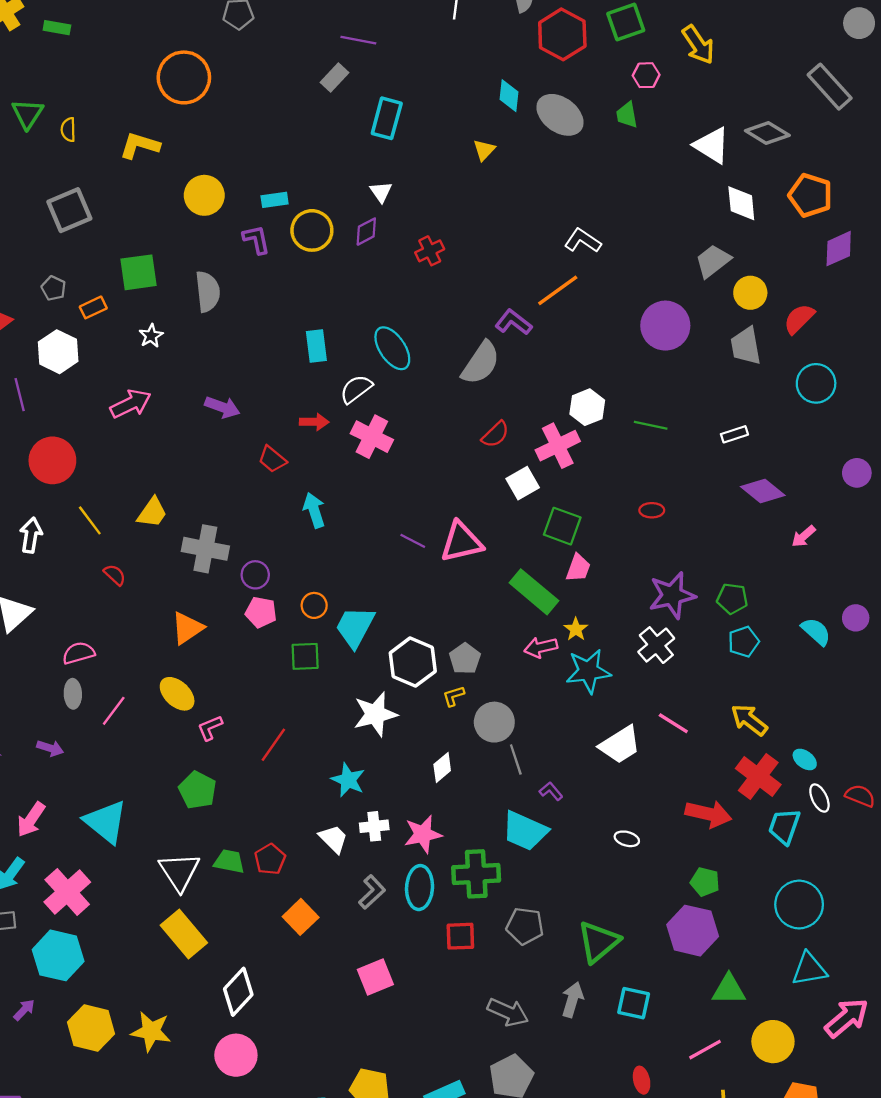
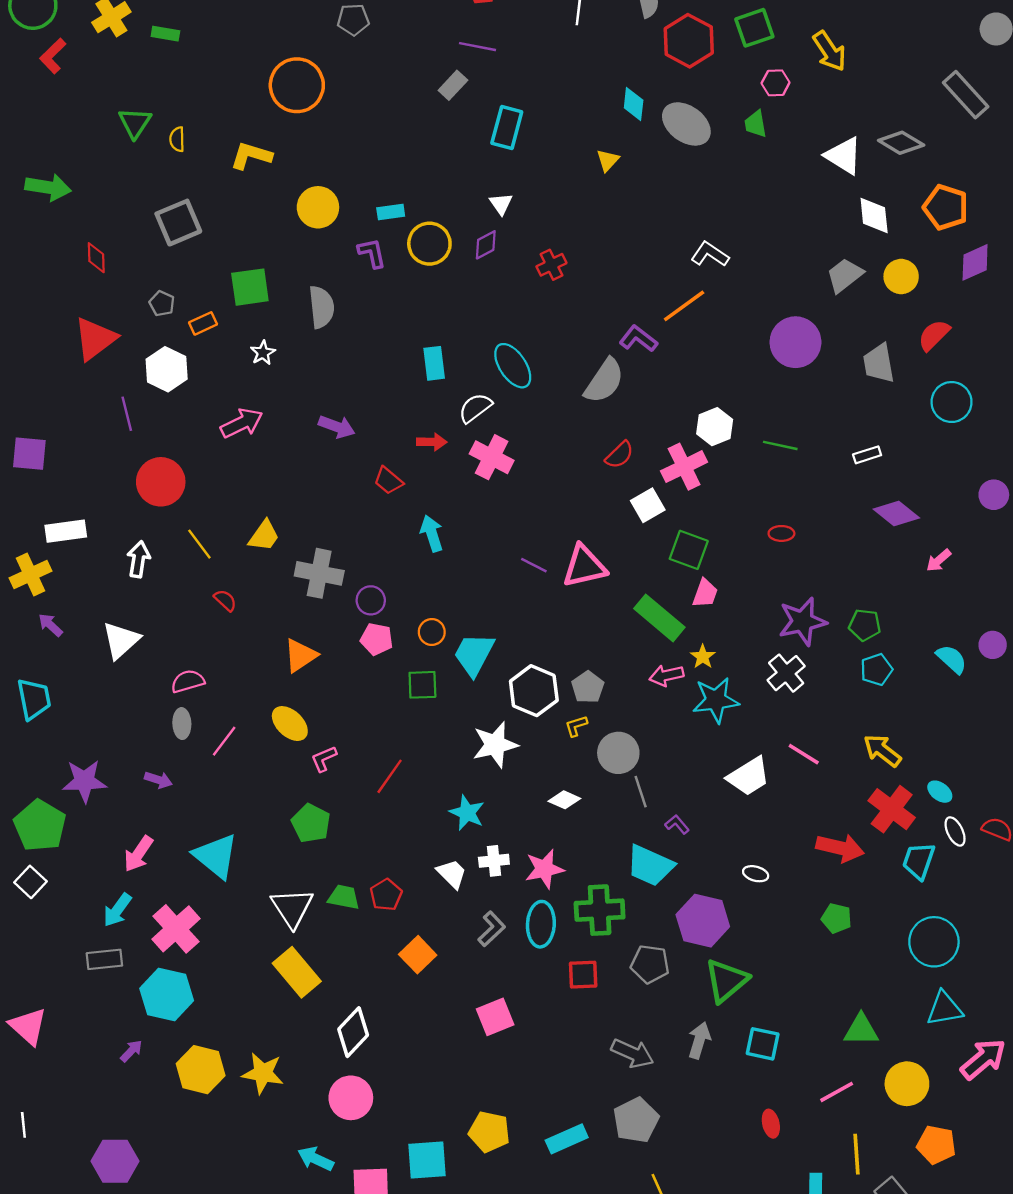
yellow circle: (750, 293) -> (901, 277), moved
white diamond: (442, 767) -> (564, 800), turned 64
purple hexagon: (693, 931) -> (703, 921), moved

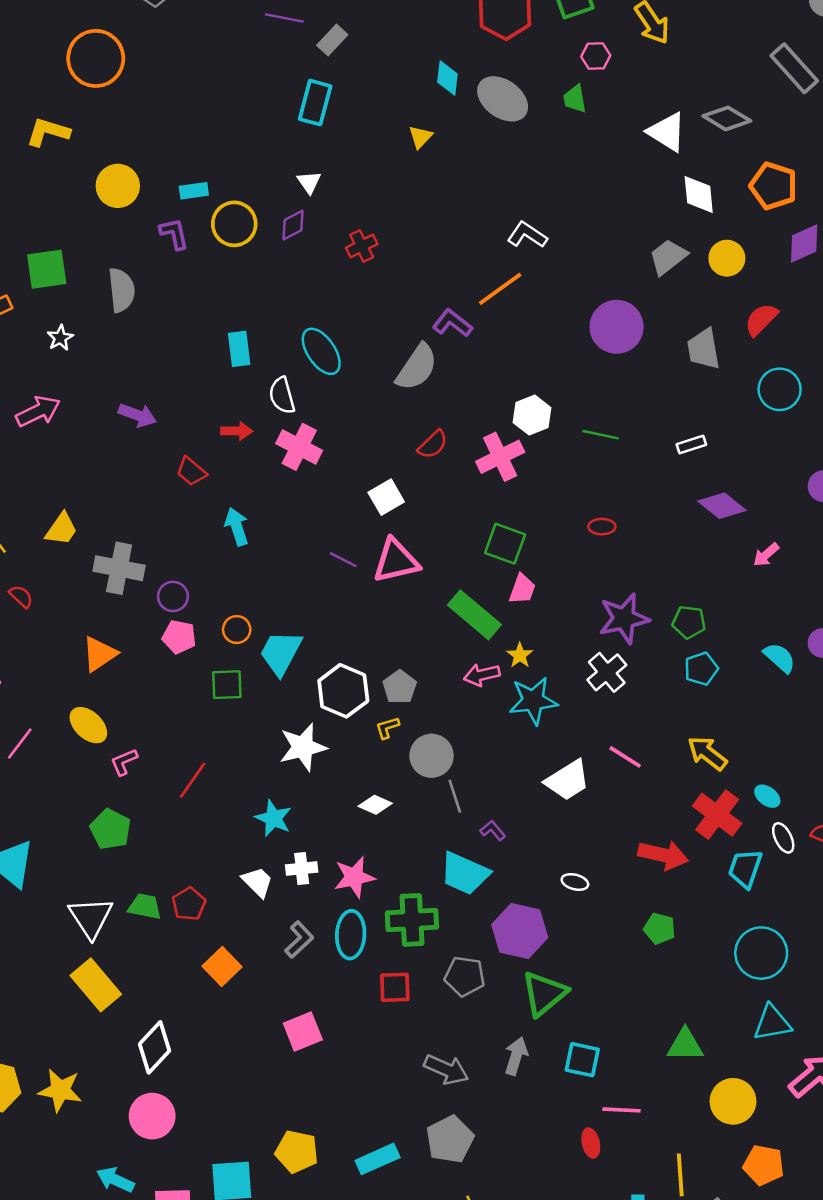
gray rectangle: (453, 85) -> (332, 40), moved
white semicircle: (475, 408) -> (282, 395), turned -68
white square: (648, 505) -> (386, 497), moved
pink line: (837, 1092) -> (621, 1110), moved, turned 32

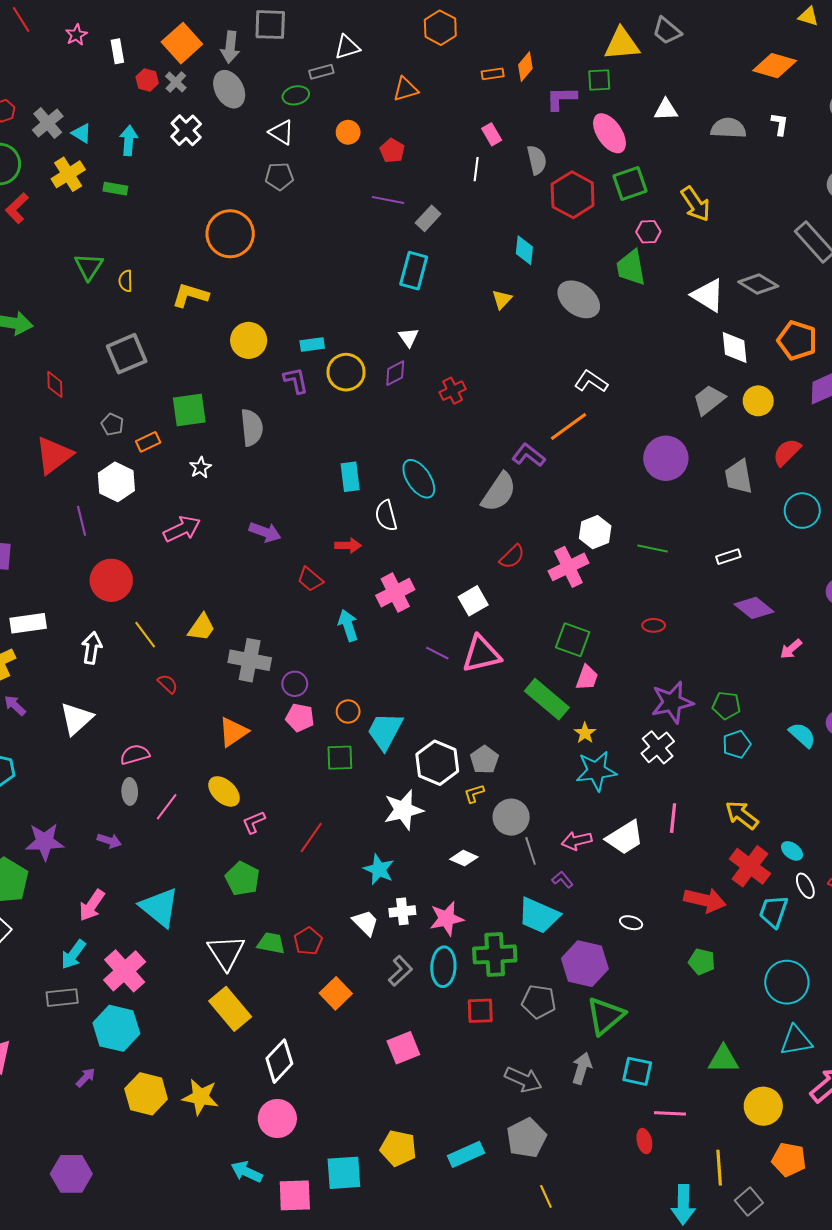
gray ellipse: (503, 99) -> (579, 299), moved
green trapezoid: (575, 99) -> (631, 268), size x1.5
pink cross: (299, 447) -> (395, 593), moved, turned 36
pink arrow: (482, 675) -> (577, 841), moved
pink line: (625, 757) -> (673, 818), turned 64

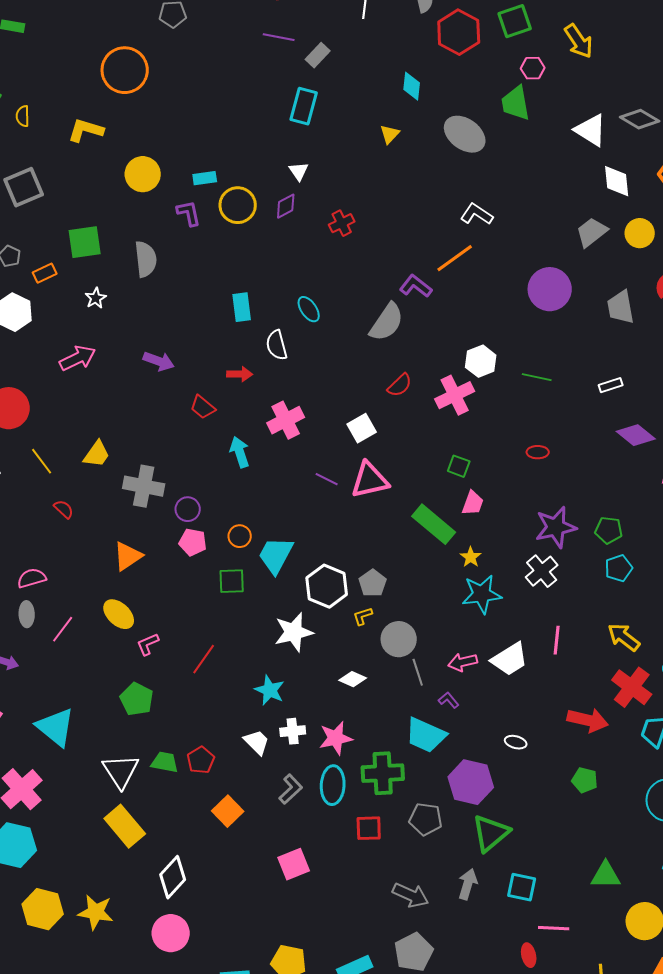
cyan ellipse: (419, 479) -> (309, 309), size x0.7
green square: (573, 640) -> (459, 466), size x0.7

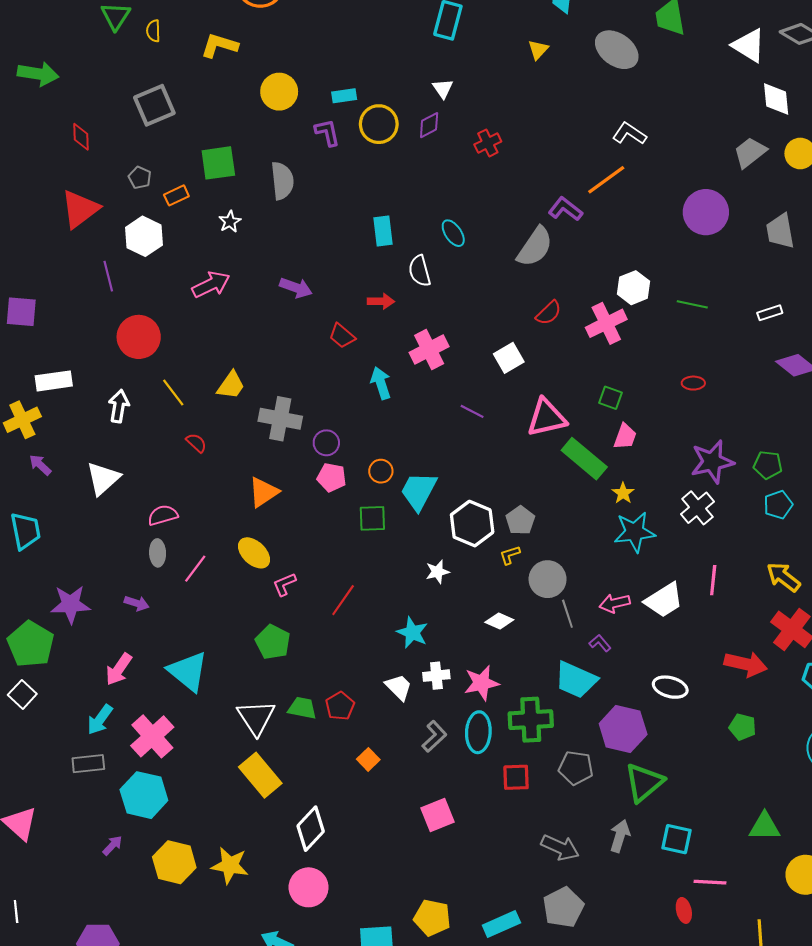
pink triangle: (370, 480) -> (546, 418), moved
white star: (294, 632) -> (437, 572), size x0.6
white ellipse: (516, 742) -> (670, 687), size x1.5
orange square: (228, 811) -> (368, 759), size x0.7

